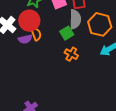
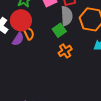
purple semicircle: (25, 39) -> (18, 39), turned -40
orange cross: (71, 54) -> (65, 51), turned 32

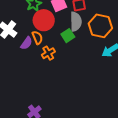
red circle: (21, 20) -> (44, 20), moved
orange cross: (65, 51) -> (48, 53), moved

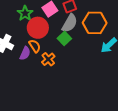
gray semicircle: (76, 22) -> (70, 23), turned 42

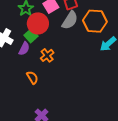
green square: (64, 38) -> (31, 36), moved
orange semicircle: (35, 46) -> (32, 78), moved

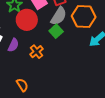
green square: (31, 36) -> (56, 31), moved
orange semicircle: (32, 78) -> (22, 85), moved

